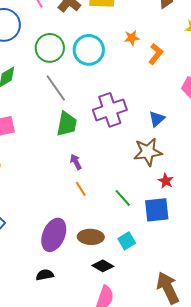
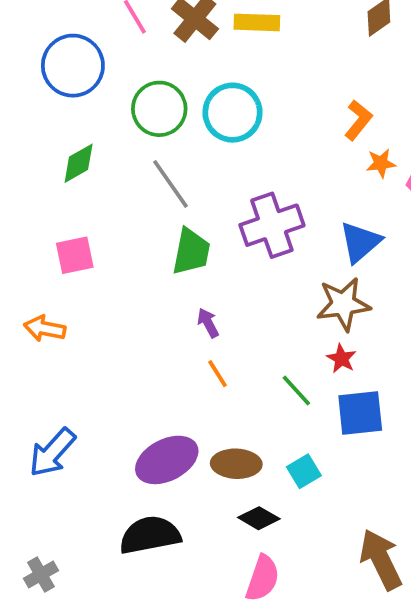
orange star: (132, 38) -> (381, 163), moved
blue triangle: (157, 119) -> (360, 242), size x1.4
red star: (166, 181) -> (341, 359), moved
purple ellipse: (54, 235) -> (167, 460), turned 40
black semicircle: (45, 275) -> (150, 535), size x1.8

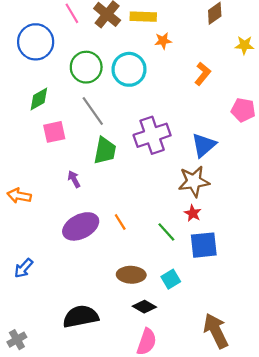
orange star: (381, 163) -> (163, 41), moved
pink square: (75, 255) -> (54, 132), moved
purple arrow: (208, 323) -> (74, 179), moved
blue arrow: (52, 452) -> (24, 268), size x0.7
purple ellipse: (167, 460) -> (81, 226), moved

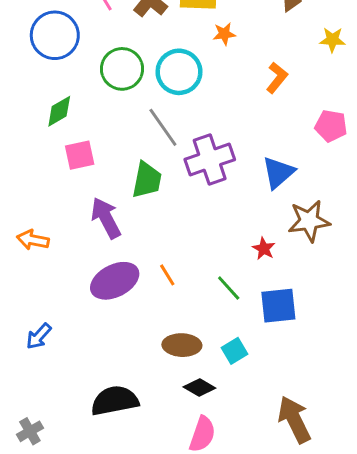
gray line: (93, 111) -> (163, 127), moved
purple arrow: (74, 179) -> (106, 218), size x1.8
brown star: (194, 181) -> (309, 221), moved
red star: (193, 213) -> (264, 249), moved

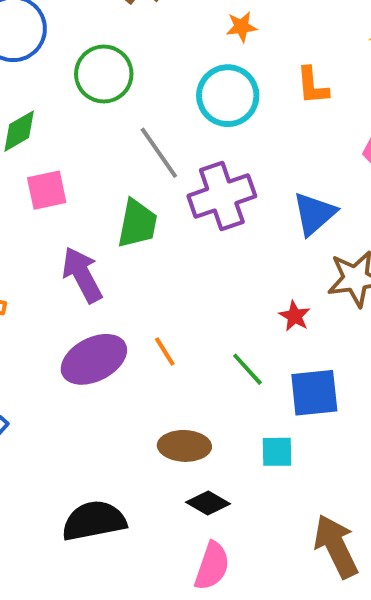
cyan circle: (179, 72) -> (228, 96), moved
orange L-shape: (277, 78) -> (312, 86), turned 136
cyan square: (235, 351) -> (277, 452), moved, turned 30

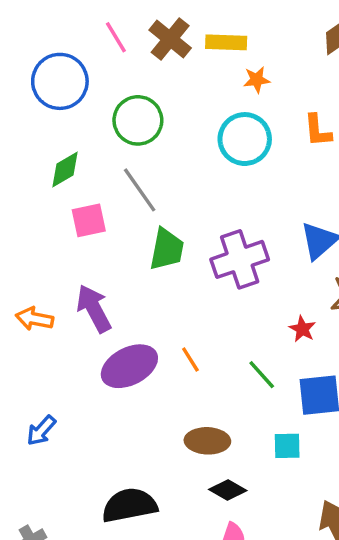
gray line: (159, 153) -> (140, 190), moved
purple cross: (222, 196) -> (240, 259), moved
purple arrow: (82, 275) -> (94, 309), moved

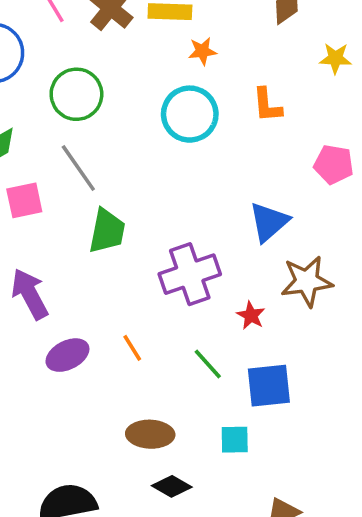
purple cross: (240, 259) -> (190, 274), moved
purple ellipse: (129, 366) -> (67, 355), size x0.7

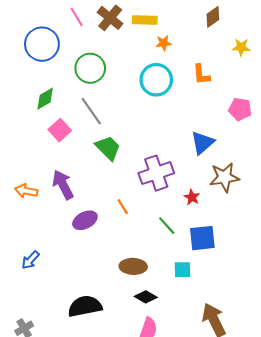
pink square: (24, 200) -> (60, 130), turned -30
green trapezoid: (107, 231) -> (108, 148), turned -56
orange line: (132, 348) -> (123, 207), moved

